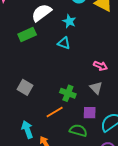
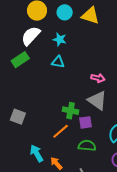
gray square: (25, 87) -> (18, 117), moved
gray triangle: (96, 88) -> (97, 100), size x1.5
purple square: (90, 113) -> (85, 122), moved

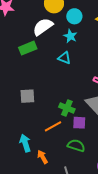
cyan circle: (65, 12) -> (74, 16), moved
gray square: (18, 117) -> (27, 96), moved, turned -35

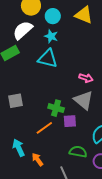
cyan triangle: (64, 58) -> (48, 59), size x1.5
green semicircle: (76, 146) -> (78, 152), moved

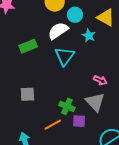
white semicircle: (23, 30) -> (58, 31), moved
cyan star: (51, 36) -> (89, 36), moved
cyan triangle: (48, 59) -> (65, 56), turned 45

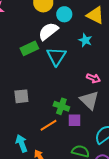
cyan star: (89, 36) -> (85, 40), moved
green rectangle: (28, 46) -> (29, 48), moved

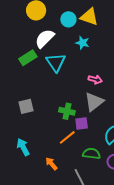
cyan circle: (64, 14) -> (68, 19), moved
gray triangle: (89, 100) -> (94, 102), turned 45
orange line: (48, 125) -> (67, 137), moved
cyan arrow: (21, 143) -> (23, 147), moved

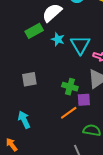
cyan star: (82, 43) -> (58, 39), moved
cyan triangle: (56, 62) -> (80, 45), moved
orange arrow: (51, 164) -> (12, 145), moved

